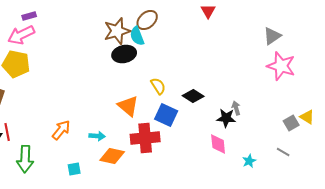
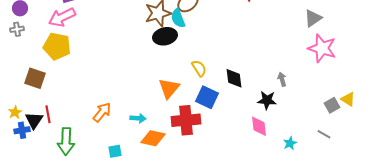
black diamond: (193, 96) -> (234, 78), turned 50
orange triangle: (128, 106) -> (169, 88), turned 30
gray arrow: (236, 108) -> (282, 79), moved

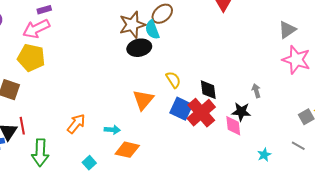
red cross: (186, 120) -> (201, 113), moved, turned -36
pink diamond: (259, 126) -> (233, 126), moved
cyan square: (115, 151) -> (89, 163), turned -32

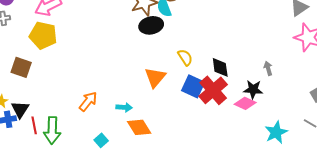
red line: (22, 126) -> (34, 125), moved
pink diamond: (233, 126) -> (245, 103), turned -60
orange diamond: (127, 150) -> (139, 127), turned 45
cyan star: (264, 155) -> (276, 132), size x1.6

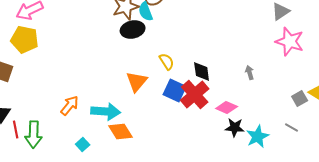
black star: (253, 89) -> (235, 128), moved
cyan arrow: (124, 107) -> (106, 112), size x1.8

